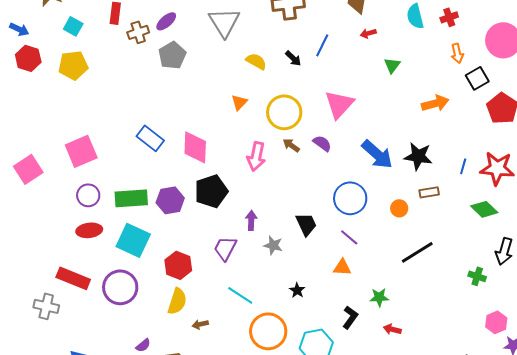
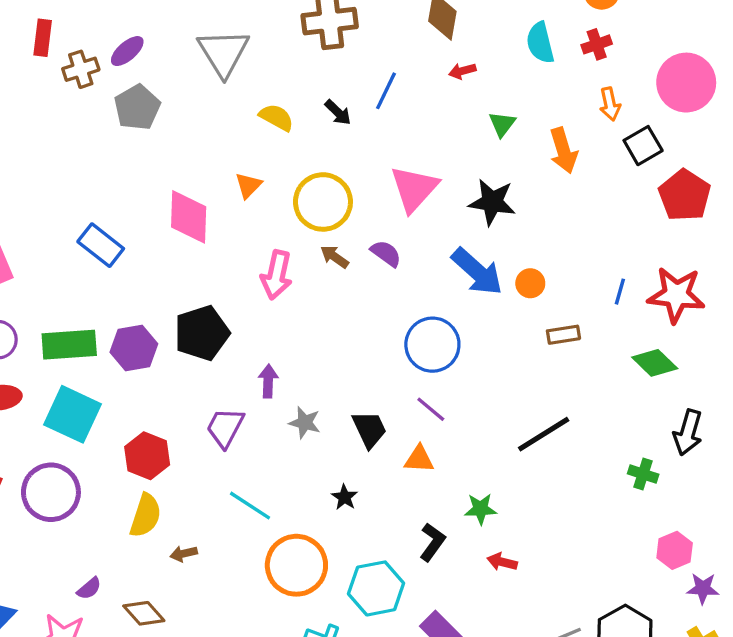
orange arrow: (435, 103) -> (563, 151), moved, turned 88
pink diamond: (195, 147) -> (189, 217), moved
black star: (418, 156) -> (492, 202), moved
orange circle: (399, 208) -> (530, 283), moved
black trapezoid: (306, 224) -> (369, 429), moved

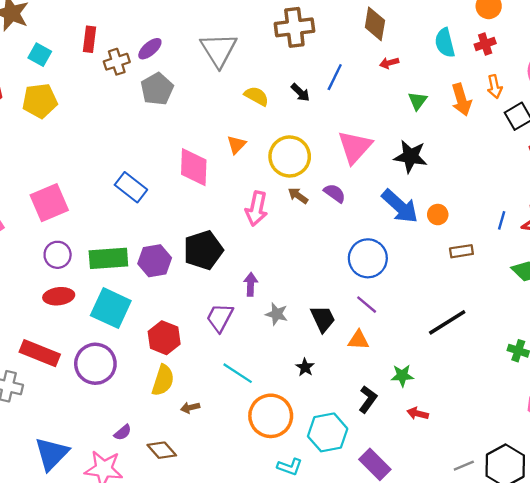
orange arrow: (563, 151) -> (461, 100), moved

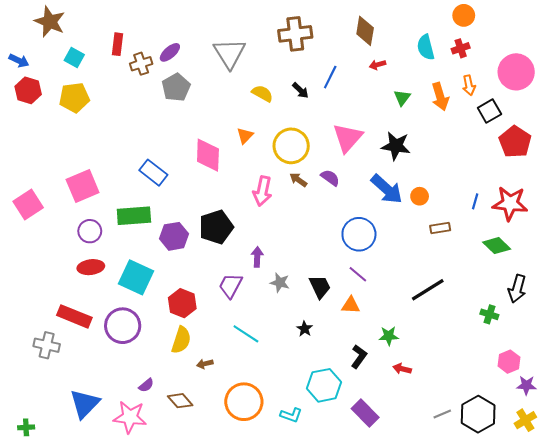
green rectangle: (108, 258) -> (134, 216), moved
orange circle: (271, 416) -> (244, 402), moved

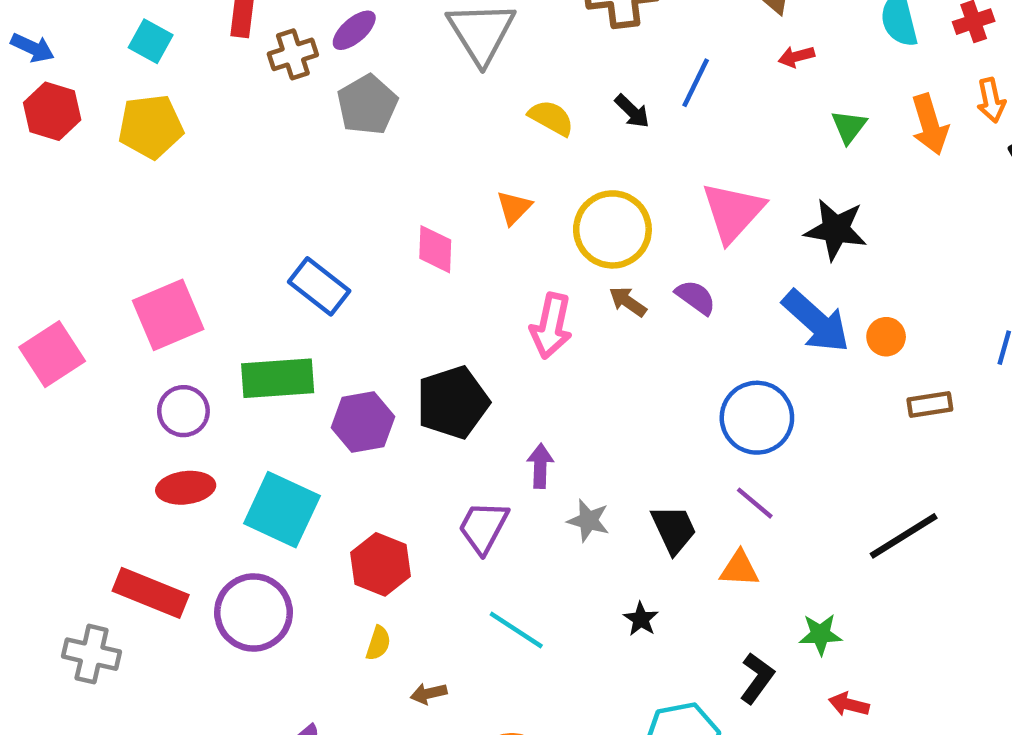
pink diamond: (208, 155) -> (435, 249), size x0.7
yellow semicircle: (181, 340) -> (378, 643), size x0.6

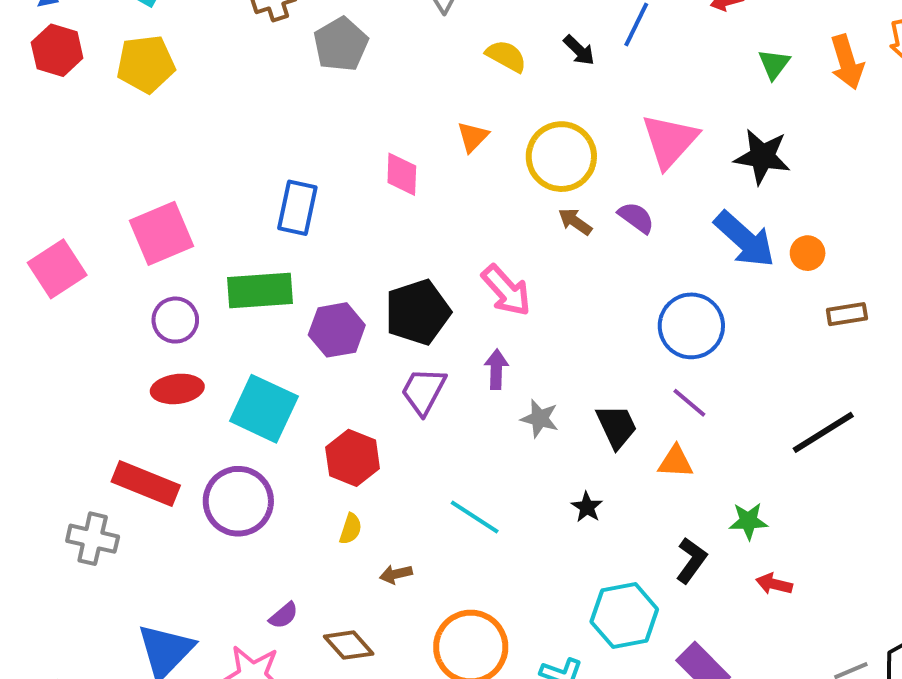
blue rectangle: (319, 286) -> (297, 208), turned 64
pink arrow: (551, 326) -> (506, 290), moved, turned -54
purple trapezoid: (483, 527) -> (423, 391), moved

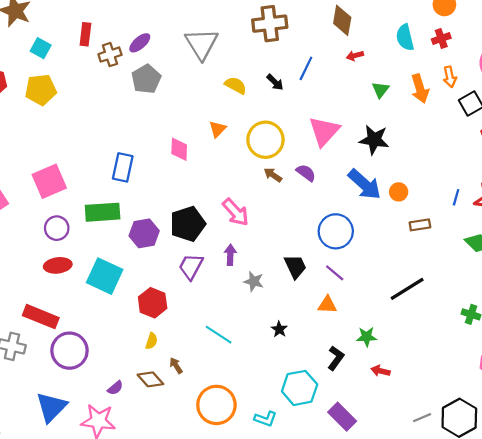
black trapezoid: (616, 426) -> (295, 266), moved
purple circle: (238, 501) -> (69, 351), moved
brown arrow: (396, 574) -> (176, 366), turned 70
brown diamond: (349, 645) -> (150, 379), moved

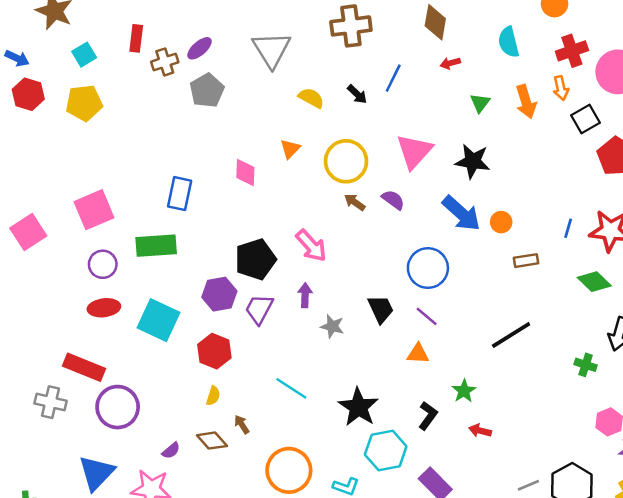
red cross: (441, 39) -> (572, 51), moved, size x1.4
cyan square: (41, 48) -> (84, 55), turned 30
purple hexagon: (144, 233) -> (219, 294), moved
black star: (279, 329) -> (358, 407), moved, size x2.0
green star: (367, 337) -> (464, 391), turned -30

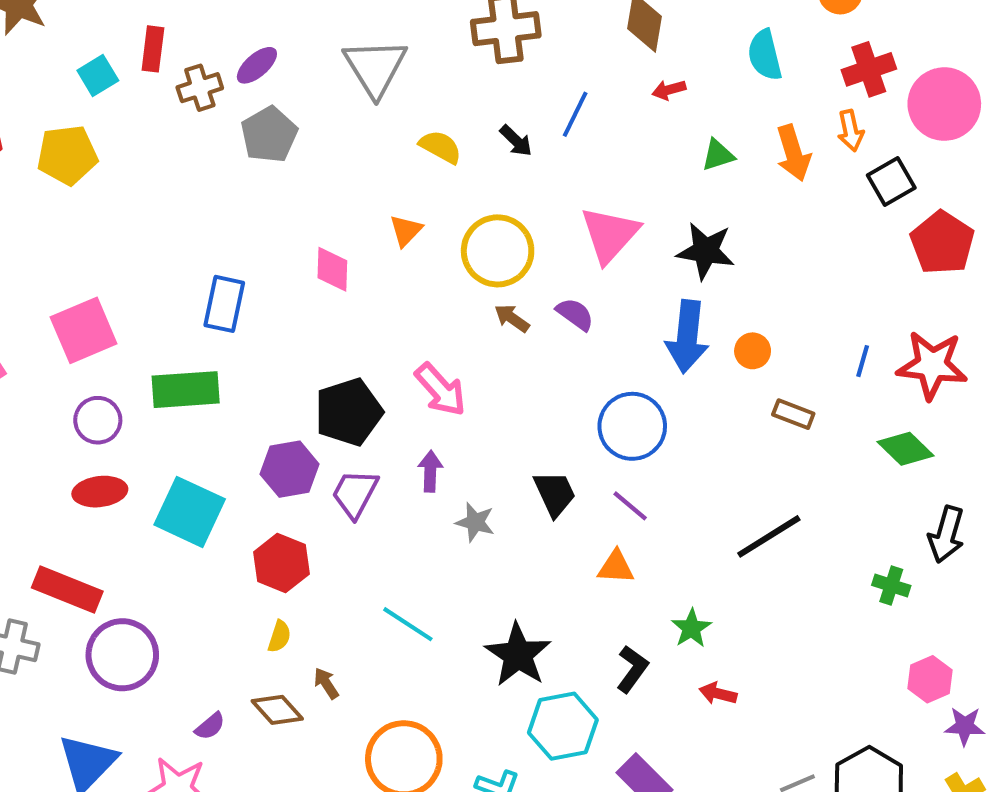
cyan square: (84, 55) -> (98, 75), moved
green triangle: (480, 103) -> (718, 155), turned 35
blue arrow: (461, 213) -> (687, 337), turned 54
brown rectangle: (526, 261) -> (793, 414), turned 30

